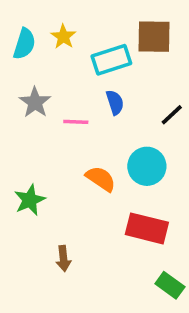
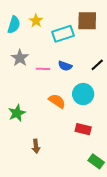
blue semicircle: (115, 102) -> (65, 66), moved, turned 128
red rectangle: (147, 228) -> (83, 129), size x0.7

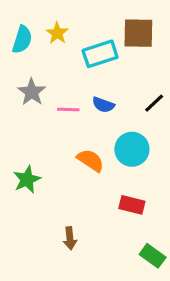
brown arrow: (36, 146) -> (70, 238), moved

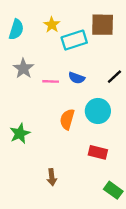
yellow star: (57, 33) -> (52, 25), moved
orange semicircle: (91, 160) -> (67, 119), turned -108

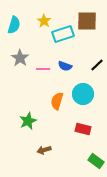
green star: (20, 133) -> (28, 121), moved
brown arrow: (52, 177) -> (44, 150), turned 80

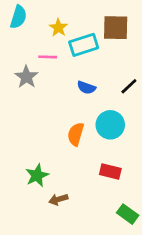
cyan semicircle: (14, 25) -> (18, 17), moved
pink line: (43, 69) -> (48, 57), moved
green star: (28, 121) -> (37, 175), moved

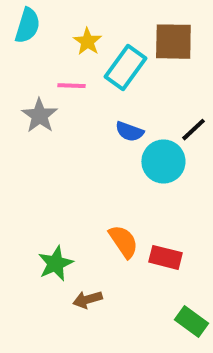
cyan rectangle: (84, 45) -> (125, 68), turned -36
cyan circle: (110, 125) -> (163, 162), moved
orange semicircle: (76, 134) -> (123, 241), moved, turned 130

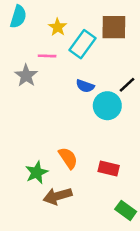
orange semicircle: (123, 241) -> (68, 158), moved
brown arrow: (88, 299) -> (58, 196), size x1.5

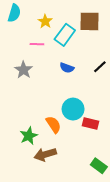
gray star: (26, 76) -> (24, 70), moved
cyan circle: (107, 106) -> (73, 109), moved
red rectangle: (109, 169) -> (91, 123), moved

